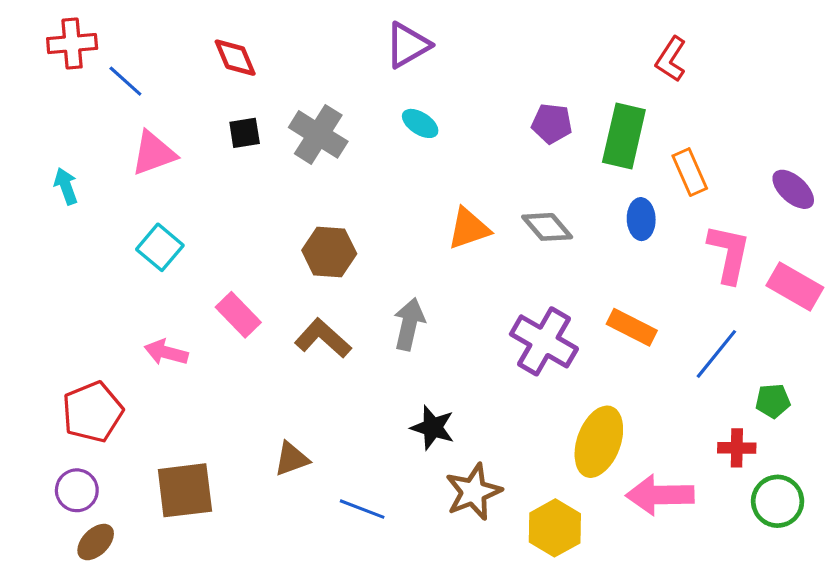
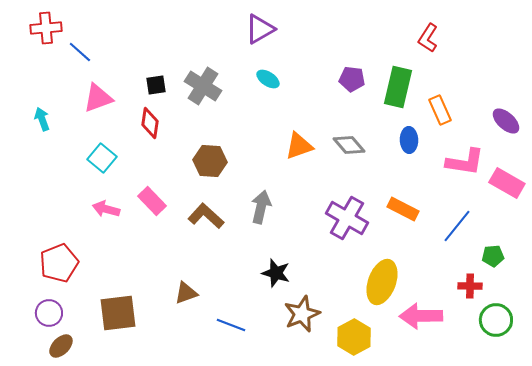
red diamond: (235, 58) -> (150, 123), moved, turned 32
pink L-shape: (729, 254) -> (465, 162), turned 87
pink arrow: (166, 352) -> (106, 209), moved

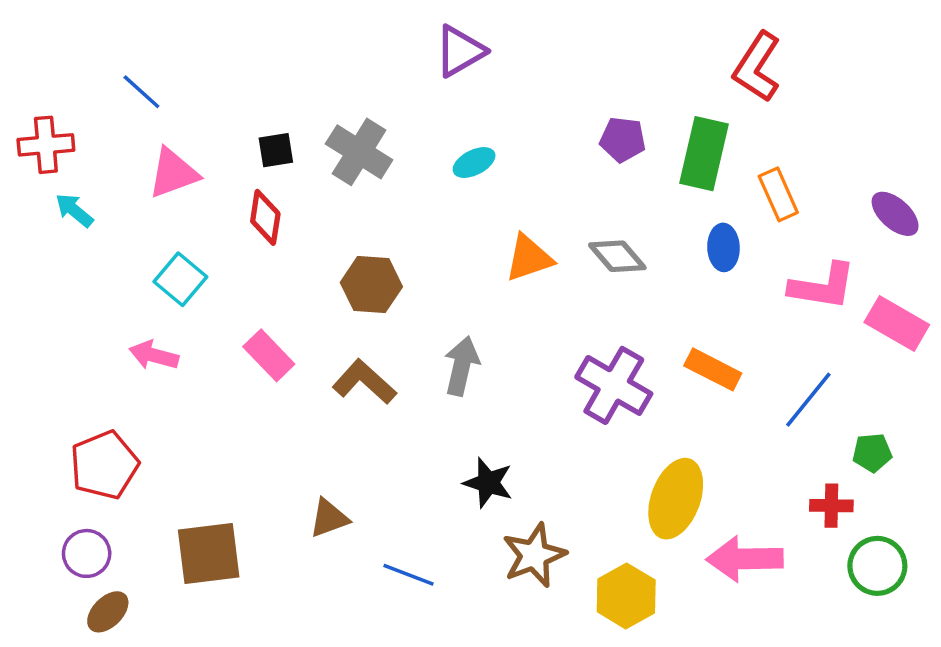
red cross: (46, 28) -> (46, 145), moved
red L-shape: (428, 38) -> (757, 67), size x1.4
cyan ellipse: (268, 79) -> (474, 163), moved, turned -60
cyan arrow: (42, 119) -> (74, 210), turned -30
pink arrow: (106, 209) -> (154, 355), moved

